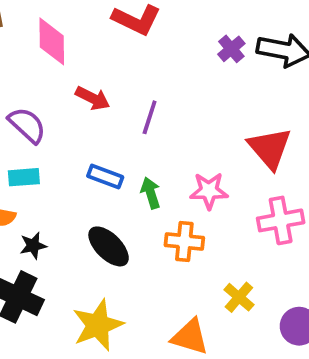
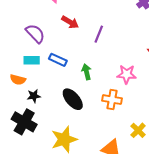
blue rectangle: (105, 176) -> (58, 60), moved
green arrow: (151, 193) -> (87, 72), moved

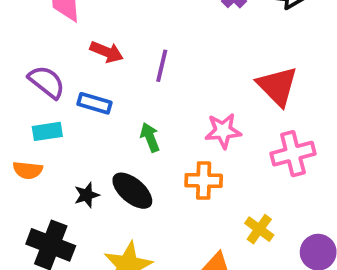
blue rectangle: (58, 60) -> (95, 103), moved
black star: (34, 96) -> (87, 195), moved

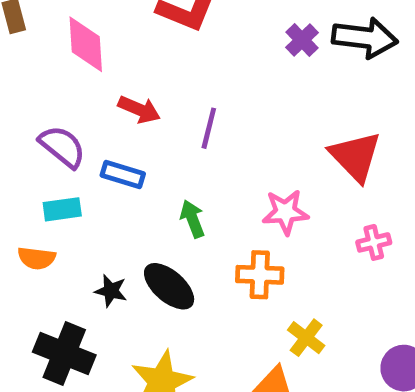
pink cross: (293, 154) -> (374, 242), size x0.6
black star: (87, 195) -> (111, 291), turned 30
yellow cross: (259, 229) -> (306, 338), moved

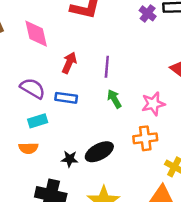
red arrow: (139, 109) -> (69, 63), turned -80
green arrow: (192, 219) -> (114, 99), moved
black ellipse: (169, 286) -> (99, 152), turned -60

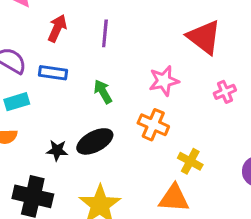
green arrow: (114, 99) -> (103, 92), moved
orange cross: (145, 138) -> (153, 125), turned 30

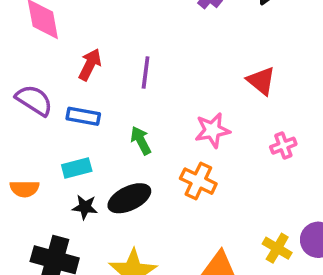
red triangle: (204, 37) -> (261, 81), size x0.7
cyan rectangle: (17, 102) -> (77, 168), moved
yellow cross: (190, 161) -> (277, 248), moved

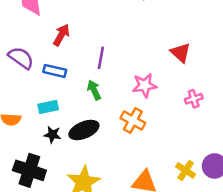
purple line: (146, 73) -> (101, 58), moved

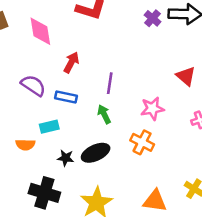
cyan rectangle: (48, 107) -> (49, 127), moved

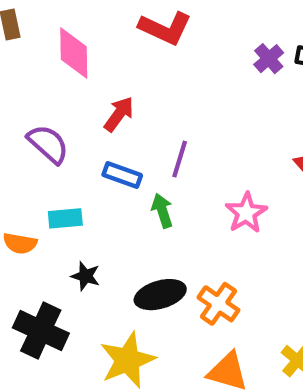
blue rectangle: (66, 97) -> (122, 175), moved
pink star: (152, 109) -> (246, 213), turned -30
orange cross: (142, 142) -> (218, 304), moved
black ellipse: (96, 153) -> (160, 295), moved

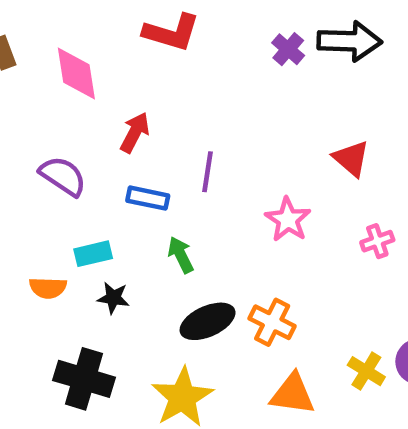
green arrow: (162, 211) -> (181, 255), moved
black star: (86, 276) -> (113, 298), moved

